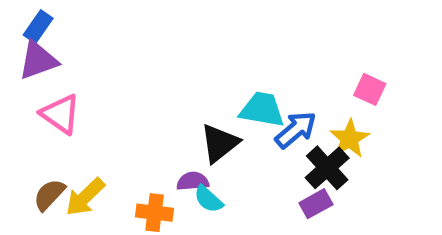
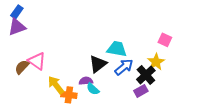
pink triangle: (60, 114) -> (37, 61), moved
blue arrow: (296, 130) -> (124, 67), moved
brown semicircle: (49, 195) -> (22, 67), moved
yellow arrow: (85, 197) -> (56, 85), moved, turned 96

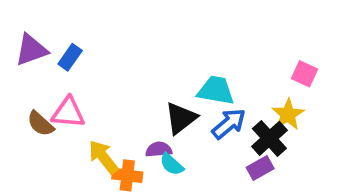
blue rectangle: (17, 12) -> (70, 57), moved
pink triangle: (37, 61) -> (68, 113), turned -30
brown semicircle: (22, 67) -> (40, 124), turned -91

